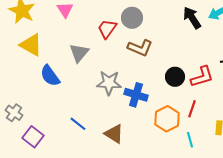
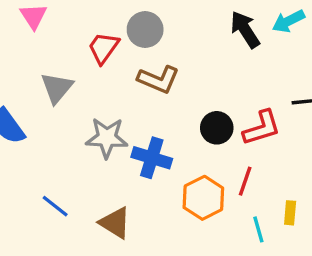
cyan line: (190, 140) -> (258, 229), moved

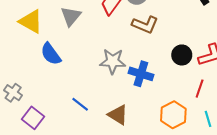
gray triangle: (57, 88) -> (71, 16), moved
orange hexagon: (203, 198) -> (173, 115), moved

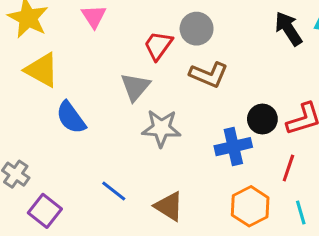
gray triangle: (71, 16) -> (135, 87), moved
blue cross: (141, 74) -> (233, 147), moved, turned -30

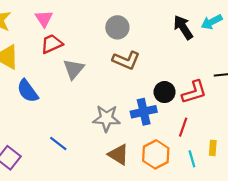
red trapezoid: (158, 45) -> (52, 44), moved, turned 30
gray star: (161, 128) -> (106, 118), moved
brown triangle: (169, 206) -> (119, 154), moved

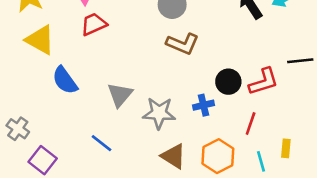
gray triangle: (74, 69) -> (120, 95), moved
blue cross: (144, 112) -> (204, 105), size x0.7

